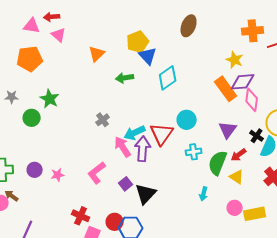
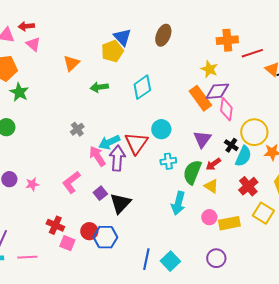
blue triangle: (148, 56) -> (122, 37), moved
green star: (50, 99) -> (19, 92), moved
cyan arrow: (204, 194) -> (178, 203), size x1.6

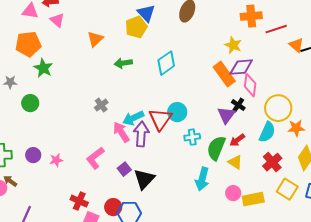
cyan circle: (161, 129) -> (177, 112), moved
black cross: (231, 145) -> (238, 105), moved

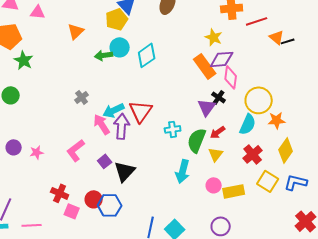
pink triangle: (57, 20) -> (38, 12), turned -35
cyan circle: (177, 112) -> (120, 47), moved
yellow triangle: (235, 162) -> (216, 154), turned 35

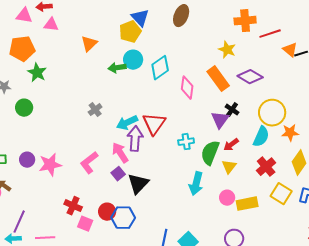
purple diamond: (222, 59) -> (250, 77), moved, turned 35
pink diamond: (231, 77) -> (187, 88), moved
pink arrow: (102, 124) -> (120, 153), moved
pink star: (37, 152) -> (50, 165), size x1.6

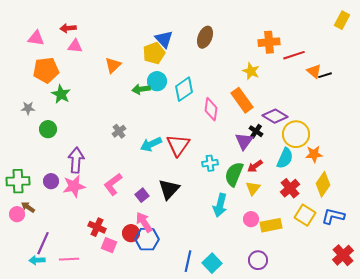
pink triangle: (24, 16) -> (36, 38), moved
purple diamond: (250, 77) -> (275, 116), moved
purple arrow: (135, 139) -> (76, 160), moved
pink arrow: (120, 153) -> (144, 222), moved
black triangle: (138, 184) -> (169, 189), moved

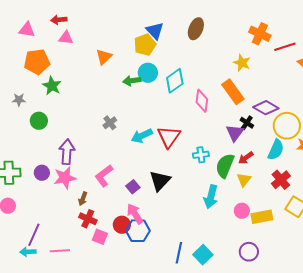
orange cross: (269, 42) -> (260, 34), turned 30
brown arrow: (28, 207) -> (83, 199), moved, turned -104

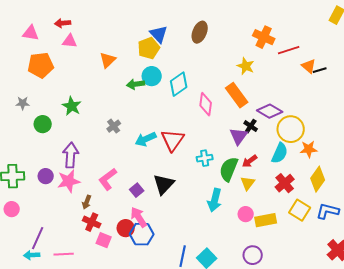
green star: (52, 86) -> (72, 106), moved

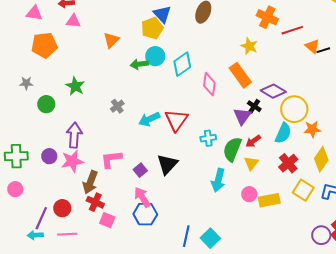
pink L-shape: (108, 179) -> (111, 159), turned 30
brown arrow: (87, 202) -> (90, 182), size x1.6
red circle: (126, 228) -> (62, 208), moved
purple circle: (253, 255) -> (321, 235), moved

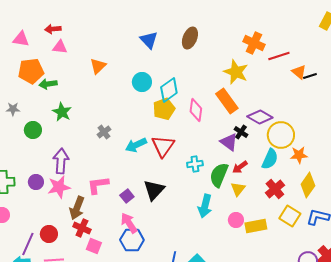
yellow pentagon: (152, 28) -> (164, 109), moved
yellow star: (249, 46) -> (236, 72), size x1.4
green arrow: (139, 64) -> (48, 84), moved
purple triangle: (242, 116) -> (229, 142), turned -30

